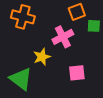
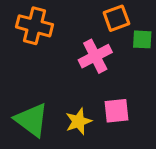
yellow star: (42, 57) -> (79, 121), moved

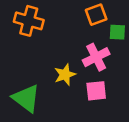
pink cross: (95, 56) -> (96, 57), moved
yellow star: (79, 121) -> (65, 75), moved

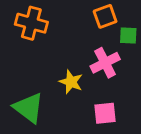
yellow star: (65, 75) -> (71, 82), turned -30
pink square: (96, 91) -> (105, 113), moved

